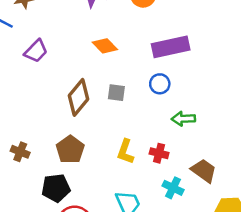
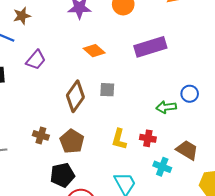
blue circle: (160, 84) -> (190, 94), moved
brown cross: (20, 152) -> (41, 135), moved

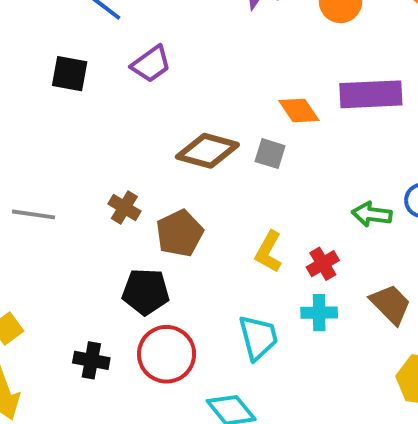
orange diamond: (94, 51) -> (299, 111), moved
brown diamond: (75, 96) -> (207, 151), turned 56
red cross: (148, 138) -> (323, 264), turned 35
cyan cross: (162, 167) -> (319, 313), moved, turned -36

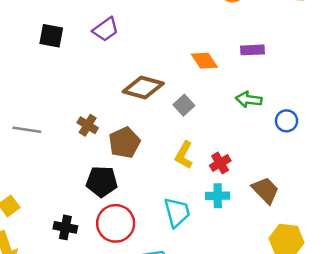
purple rectangle: (371, 94) -> (253, 50), size x0.6
gray square: (270, 154) -> (184, 105), moved, turned 30
green arrow: (372, 214) -> (249, 100), moved

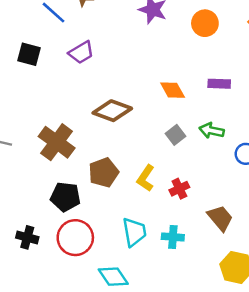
gray square: (184, 105) -> (175, 135), moved
brown cross: (88, 125) -> (57, 142), size x1.8
brown pentagon: (124, 143) -> (104, 173), moved
cyan cross: (218, 196) -> (173, 237), moved

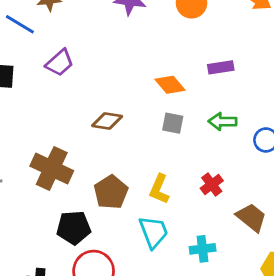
brown diamond: (112, 111) -> (107, 121), size x0.7
gray square: (175, 135) -> (173, 123), moved, turned -30
red cross: (179, 189) -> (212, 185), moved
cyan trapezoid: (134, 232) -> (154, 232), moved

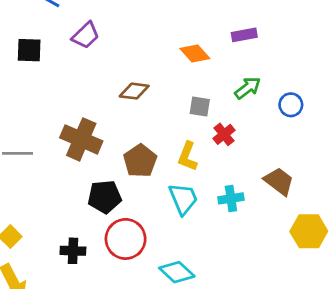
green arrow: (223, 121) -> (248, 88), turned 144
gray square: (173, 123) -> (200, 106), moved
red cross: (212, 185) -> (224, 134), moved
cyan cross: (203, 249) -> (231, 198), moved

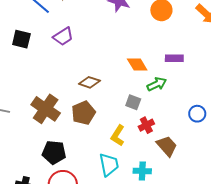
green arrow: (248, 88) -> (157, 84), moved
brown pentagon: (140, 161) -> (83, 113), moved
brown trapezoid: (279, 181) -> (167, 146), moved

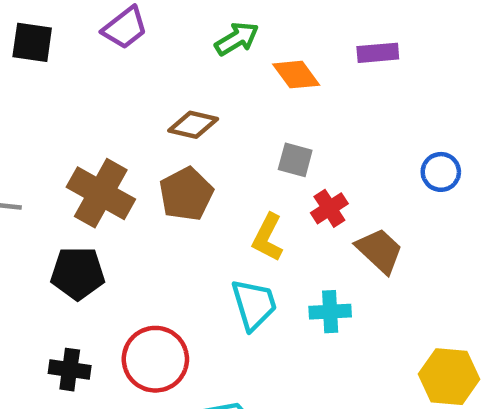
green arrow: (157, 84) -> (237, 39), moved
black pentagon: (54, 152) -> (78, 273), moved

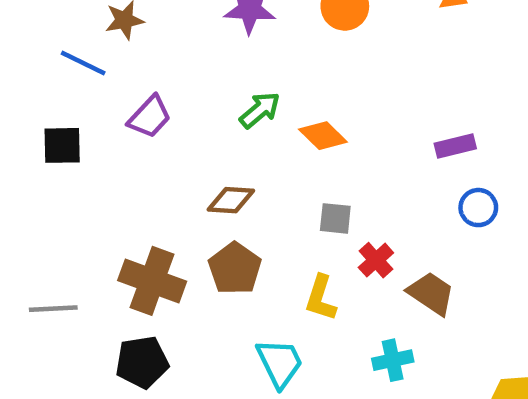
purple rectangle: (378, 53) -> (455, 146), moved
cyan trapezoid: (254, 304) -> (280, 363), moved

